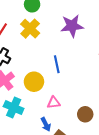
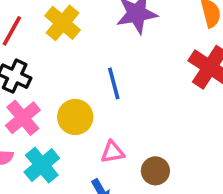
cyan cross: (14, 108) -> (42, 165), turned 30
brown circle: (85, 114) -> (155, 171), moved

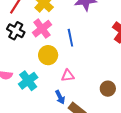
pink cross: (23, 118) -> (42, 29), moved
brown circle: (155, 171) -> (108, 89), moved

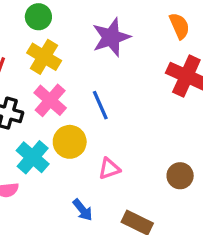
cyan cross: (28, 81) -> (33, 157), moved
blue arrow: (60, 97) -> (83, 210), moved

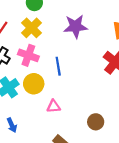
pink cross: (50, 100) -> (28, 55), turned -36
blue arrow: (83, 210) -> (12, 125), moved

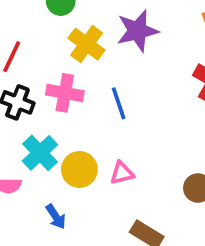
yellow cross: (31, 28) -> (87, 44), moved
yellow circle: (34, 84) -> (79, 169), moved

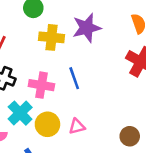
yellow cross: (87, 44) -> (52, 37), turned -30
pink cross: (65, 93) -> (41, 85), moved

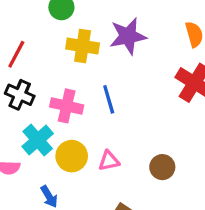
brown circle: (130, 136) -> (162, 167), moved

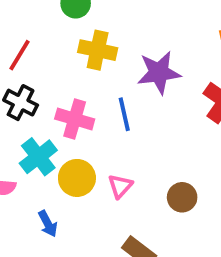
purple star: (128, 36) -> (159, 73), moved
pink triangle: (109, 161) -> (120, 186), turned -40

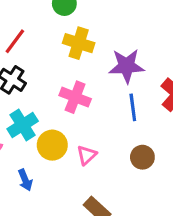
blue line: (124, 114) -> (133, 107), moved
pink cross: (75, 119) -> (75, 97), moved
brown circle: (182, 197) -> (142, 157), moved

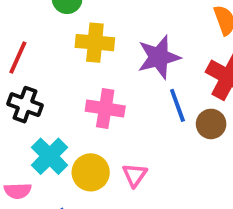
brown circle: (142, 157) -> (211, 124), moved

